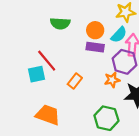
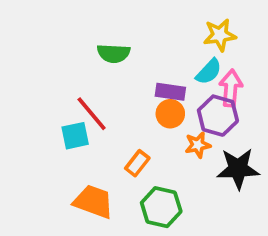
orange circle: (95, 30) -> (170, 114), moved
orange rectangle: (75, 81) -> (137, 163), moved
green hexagon: (106, 118) -> (161, 207), moved

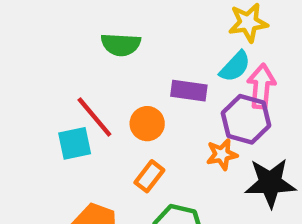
orange circle: (170, 114) -> (147, 124), moved

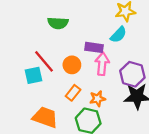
pink arrow: (261, 86) -> (102, 64), moved
purple hexagon: (246, 119) -> (132, 74), moved
orange star: (222, 154) -> (97, 99), moved

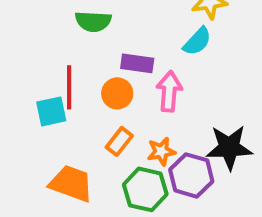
purple rectangle: (94, 47) -> (137, 63), moved
red line: (44, 61) -> (69, 87), turned 40
purple hexagon: (132, 74) -> (191, 175), moved

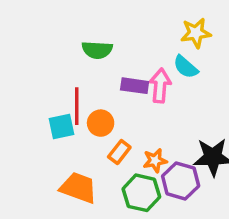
cyan semicircle: (197, 41) -> (186, 67), turned 88
pink arrow: (169, 91) -> (160, 86), moved
orange circle: (117, 93) -> (101, 123), moved

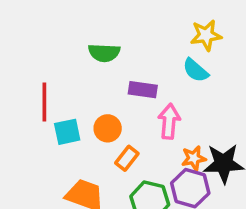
pink arrow: (160, 86) -> (169, 121), moved
red line: (77, 106) -> (44, 102), moved
orange star: (155, 161) -> (194, 158), moved

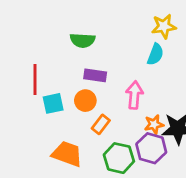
cyan semicircle: (195, 70) -> (155, 54), turned -110
purple rectangle: (143, 90) -> (95, 75), moved

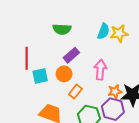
yellow star: (164, 26) -> (119, 33), moved
cyan semicircle: (155, 54) -> (103, 31), moved
purple rectangle: (95, 75) -> (71, 55), turned -49

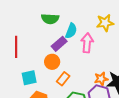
cyan semicircle: (103, 31) -> (71, 31), moved
pink arrow: (100, 70) -> (87, 43), moved
cyan square: (40, 76) -> (29, 78), moved

